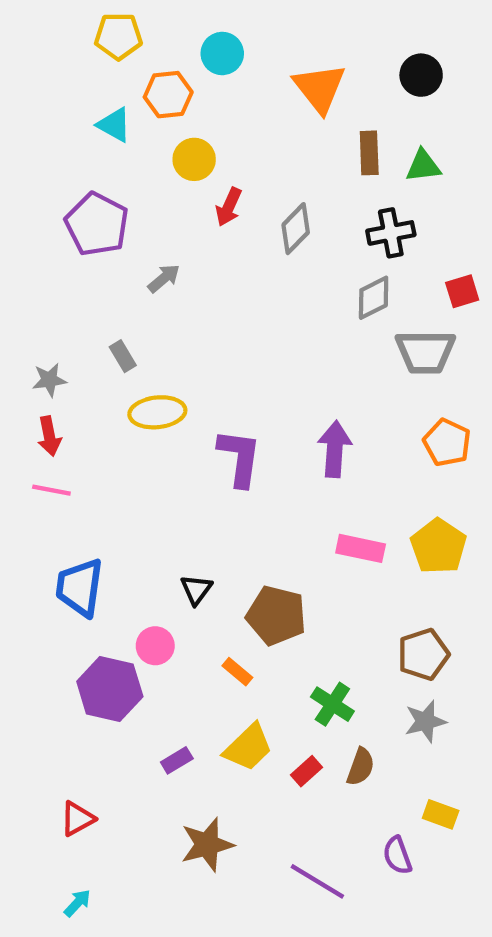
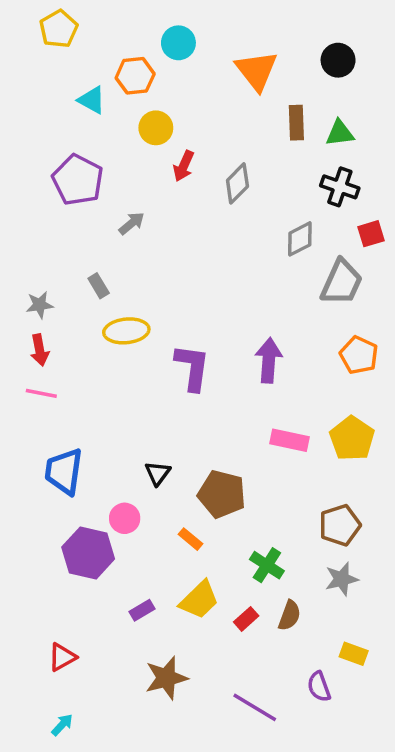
yellow pentagon: (118, 36) -> (59, 29), moved, turned -30
black cross: (391, 233) -> (340, 187), moved, turned 30
gray trapezoid: (425, 352) -> (342, 282), turned -66

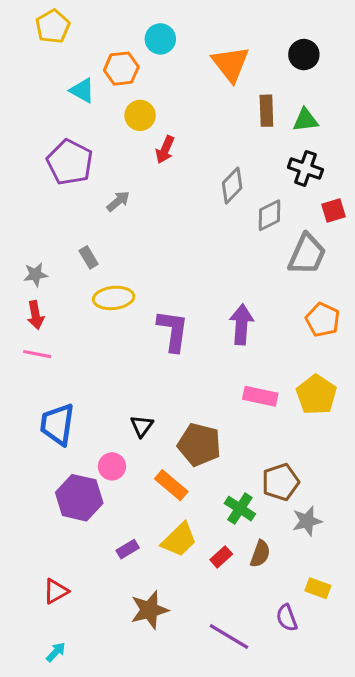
gray diamond: (237, 183) -> (232, 186), moved
brown pentagon: (340, 525) -> (280, 482), moved
orange rectangle: (191, 539) -> (171, 485), size x1.5

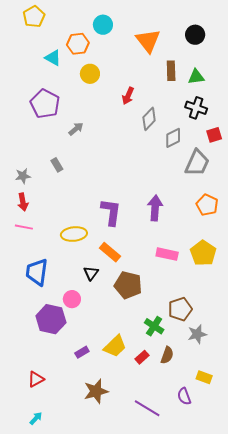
red arrow: (165, 150) -> (128, 96), moved
yellow ellipse: (114, 298) -> (74, 234), moved
orange rectangle: (171, 485) -> (110, 252), moved

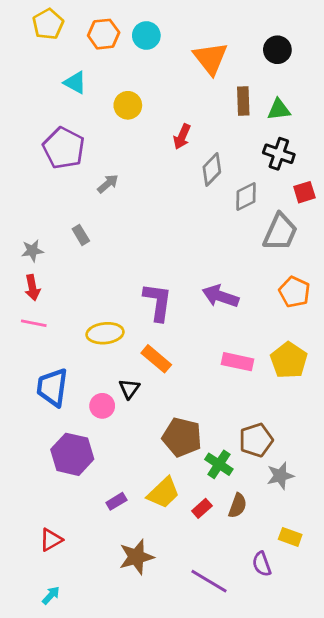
orange hexagon: (78, 44) -> (104, 34), moved
purple arrow: (155, 208) -> (220, 296), turned -75
brown pentagon: (128, 285) -> (182, 437), moved
pink circle: (72, 299) -> (102, 406), moved

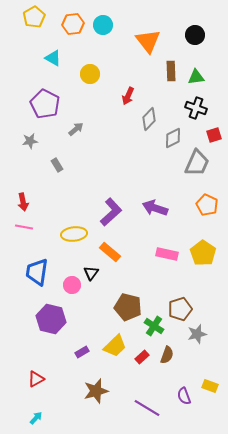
gray star: (32, 251) -> (30, 141), moved
purple L-shape: (158, 302) -> (111, 212), turned 40
yellow rectangle: (290, 537) -> (210, 386), moved

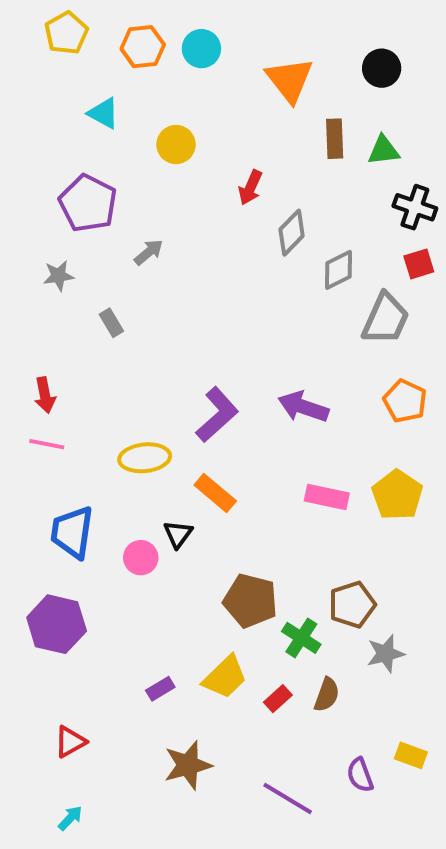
black cross: (196, 108) -> (415, 207), moved
purple hexagon: (51, 319) -> (57, 624), moved

